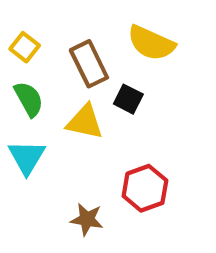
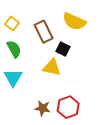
yellow triangle: (85, 122) -> (52, 67), moved
red hexagon: (145, 188) -> (68, 107), moved

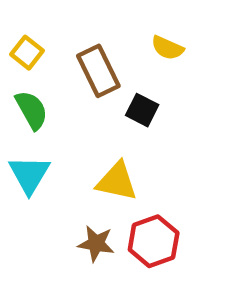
yellow semicircle: (74, 21) -> (167, 48), size x0.6
yellow triangle: (52, 67) -> (117, 181), moved

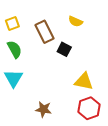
yellow square: (27, 53) -> (12, 23), turned 32
yellow triangle: (117, 181) -> (84, 81), moved
red hexagon: (154, 241) -> (89, 108), moved

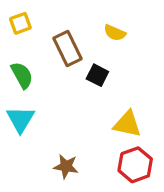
yellow square: (12, 23) -> (20, 23), moved

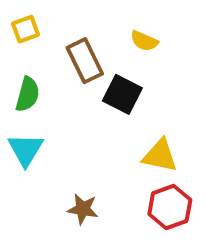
green semicircle: (22, 75) -> (28, 94), turned 44
black square: (97, 75) -> (122, 94), size x1.4

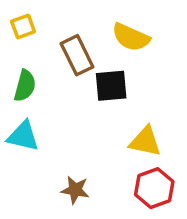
yellow semicircle: (144, 41) -> (131, 37), size x1.5
black square: (122, 94) -> (111, 86), turned -32
cyan triangle: (26, 150) -> (23, 136), turned -48

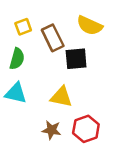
yellow square: (23, 26) -> (23, 27), moved
yellow triangle: (145, 141) -> (61, 97), moved
red hexagon: (154, 188) -> (86, 129), moved

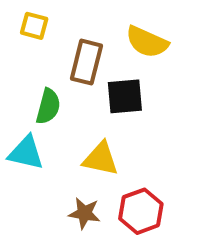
yellow square: (23, 27) -> (34, 26), moved, turned 35
brown rectangle: (53, 38) -> (86, 62), turned 40
green semicircle: (17, 59) -> (48, 106), moved

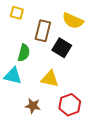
black square: (125, 96) -> (62, 48), turned 36
brown star: (84, 213) -> (33, 106), moved

